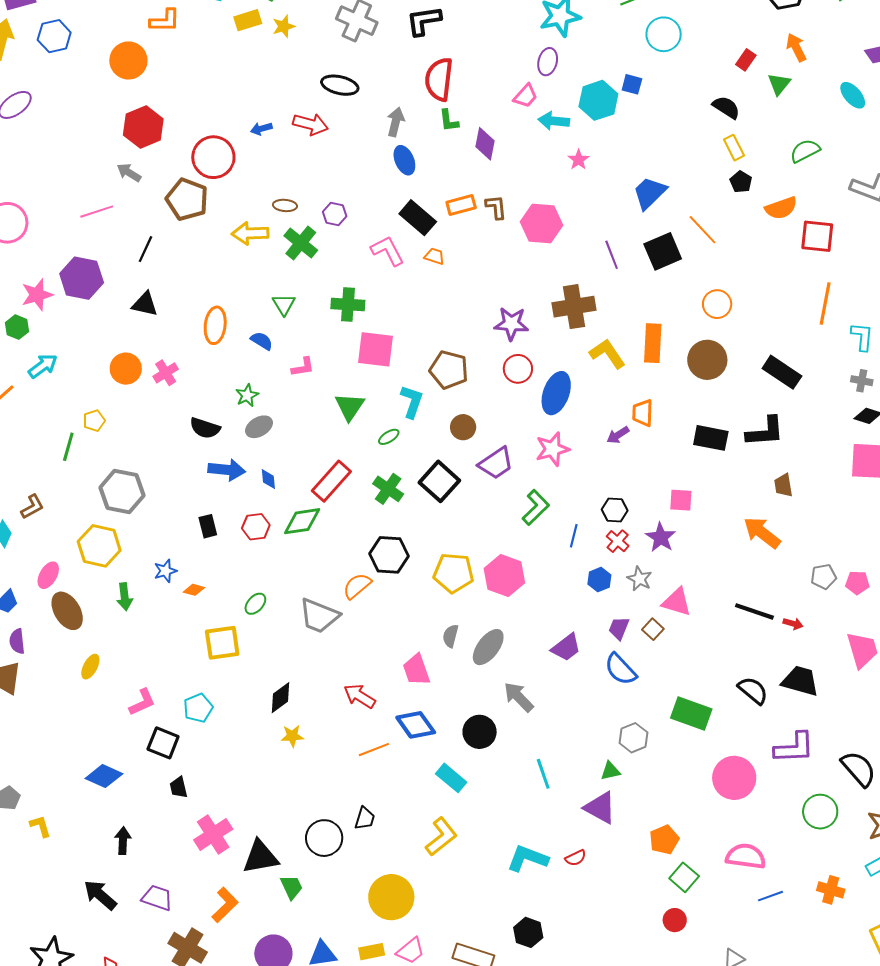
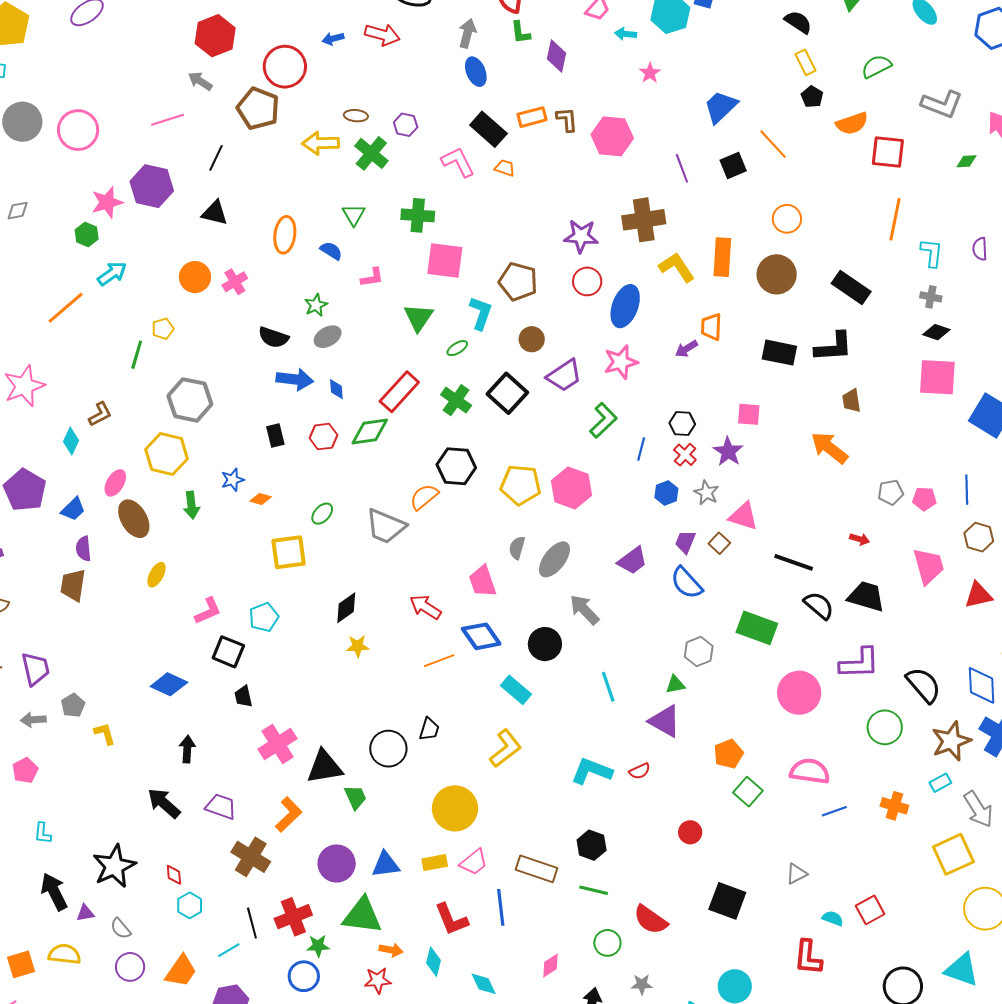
cyan arrow: (554, 121) -> (626, 34), size x0.7
black square: (663, 251) -> (733, 165), size x0.7
black line: (754, 611) -> (794, 562), moved
red circle: (675, 920) -> (690, 832), moved

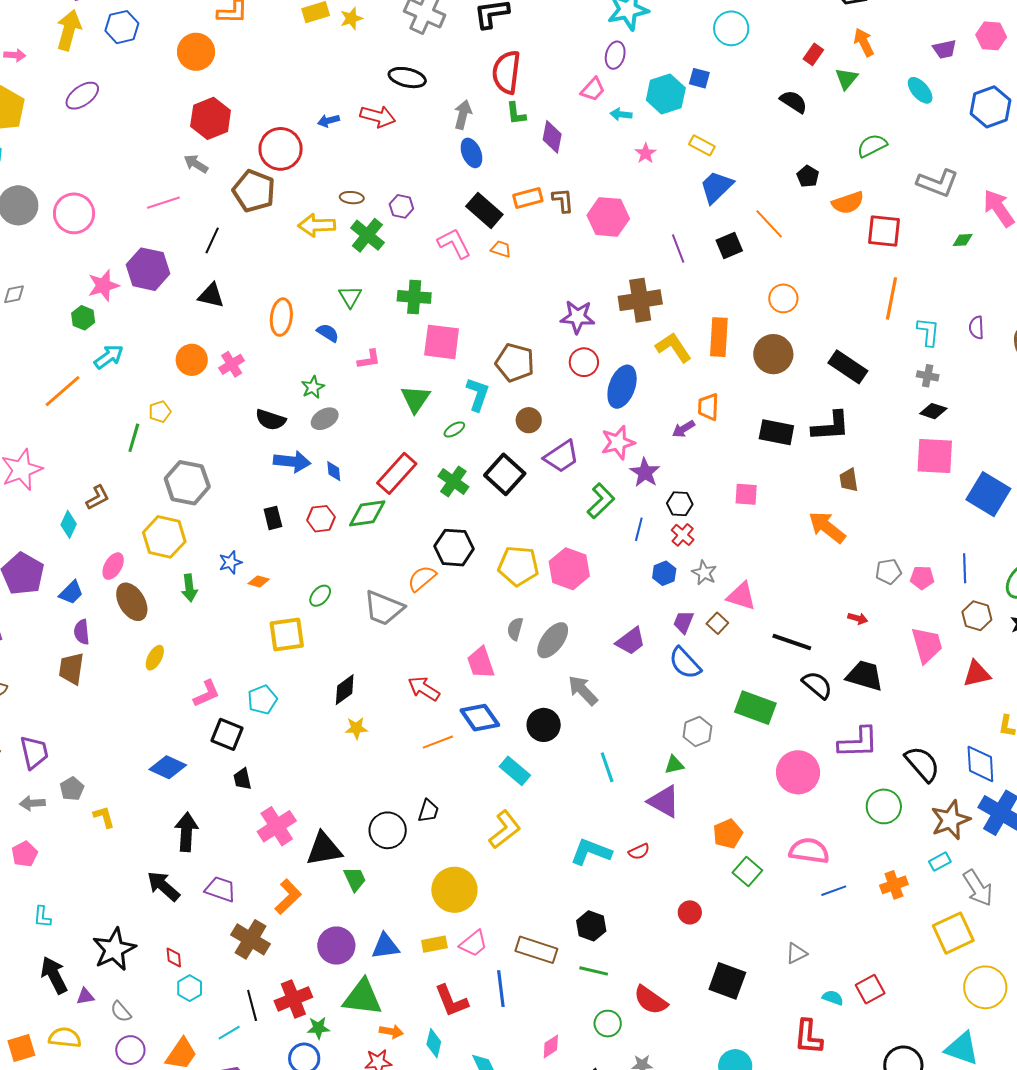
yellow rectangle: (806, 62) -> (702, 145), moved, turned -35
purple star: (728, 452) -> (645, 472), moved
black arrow: (187, 749) -> (186, 832), size x1.4
orange cross: (894, 806) -> (894, 885), turned -36

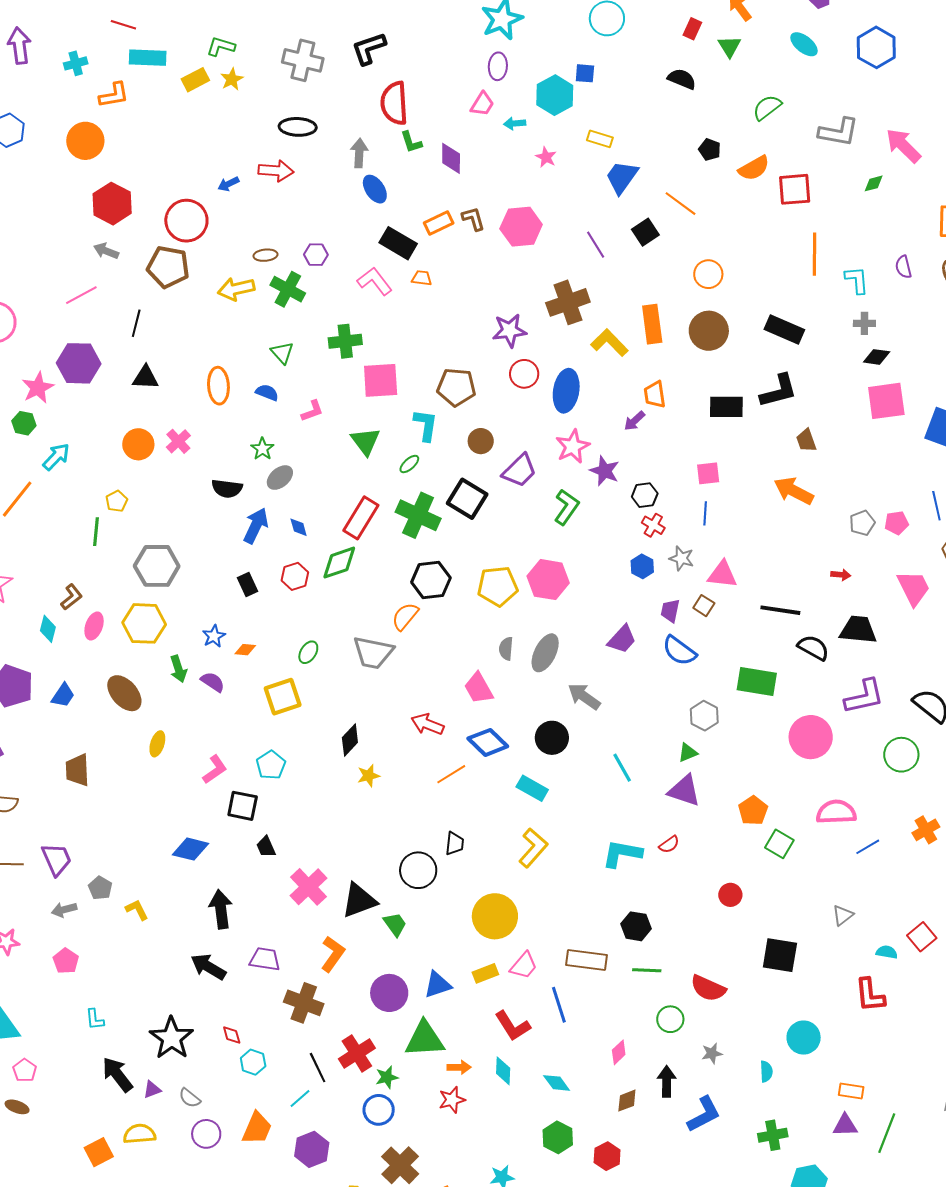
blue arrow: (292, 462) -> (256, 526), turned -60
green cross: (453, 481) -> (418, 515), size x1.4
blue line: (639, 529) -> (705, 513), moved
pink ellipse: (113, 566) -> (94, 626), moved
purple semicircle: (82, 632) -> (213, 682), moved, turned 140

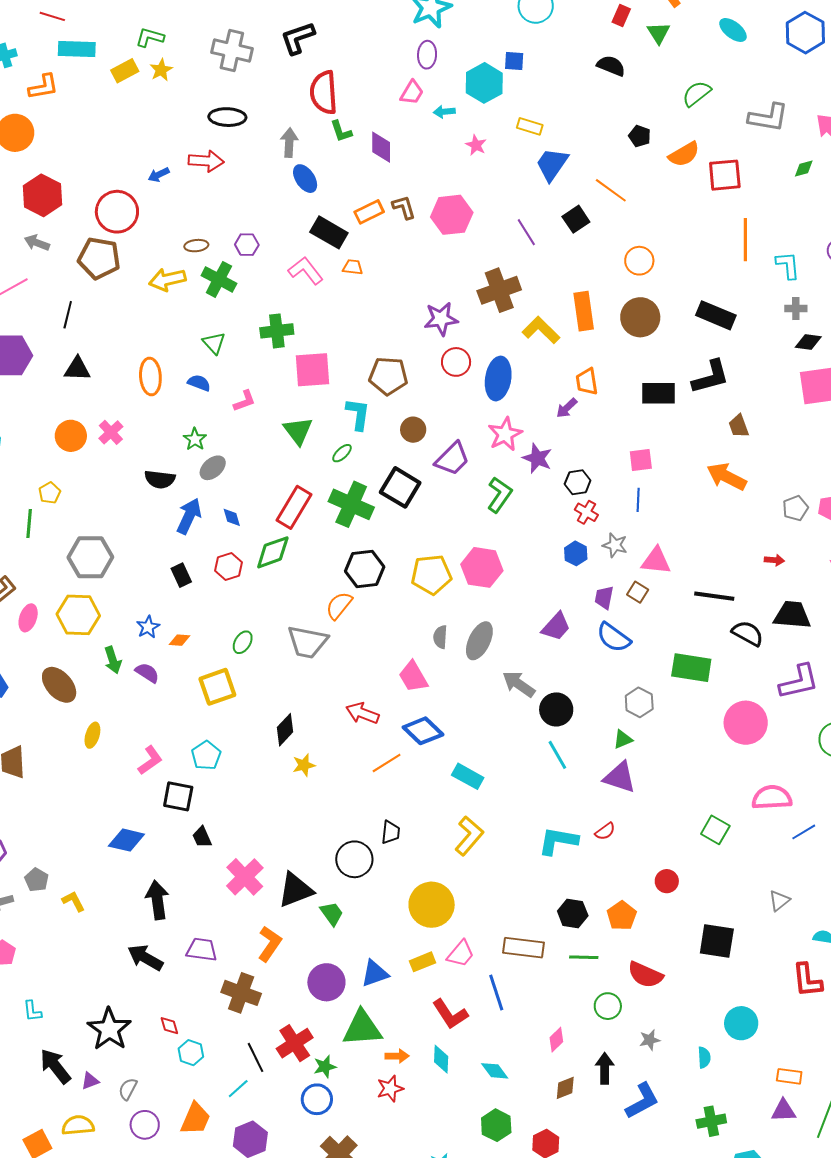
black circle: (552, 738) -> (556, 709), moved
orange pentagon: (753, 811) -> (622, 916), moved
gray semicircle: (190, 1098) -> (128, 1089), turned 80

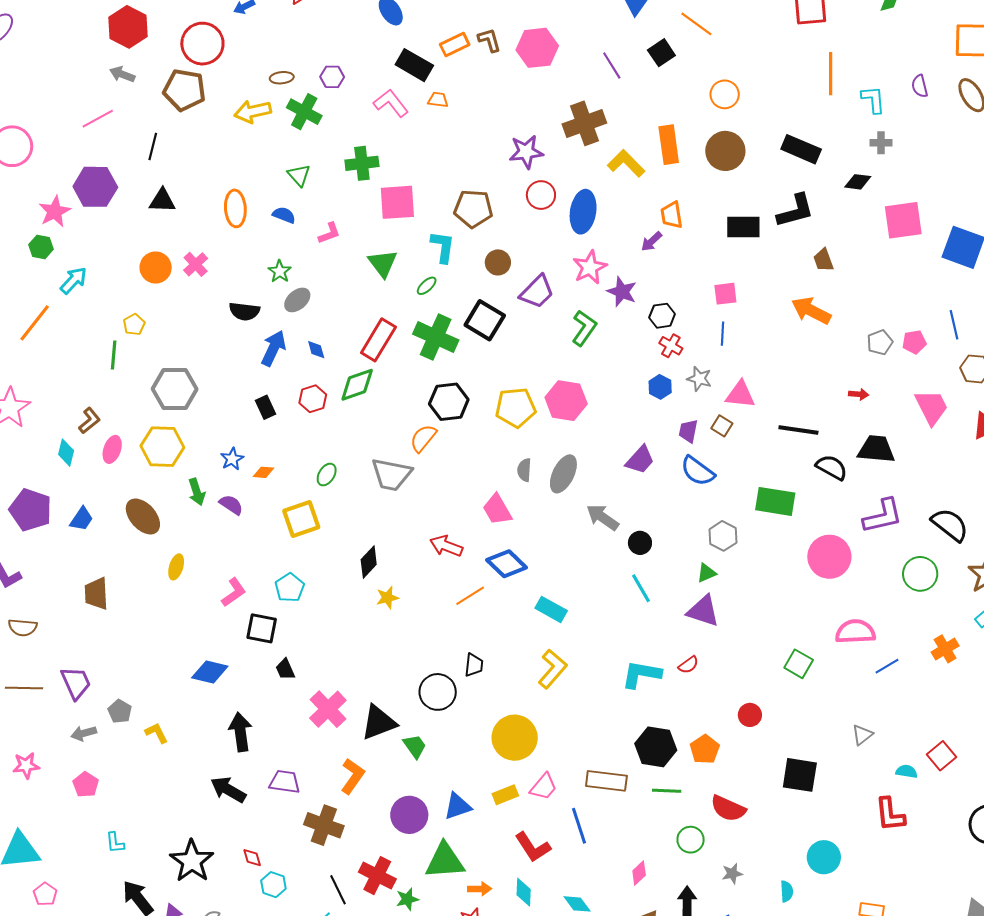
black diamond: (808, 342) -> (858, 182), moved
black circle: (556, 709) -> (640, 543), size x0.7
black hexagon: (573, 913) -> (656, 747), size x1.4
red cross: (295, 1043) -> (377, 876), turned -30

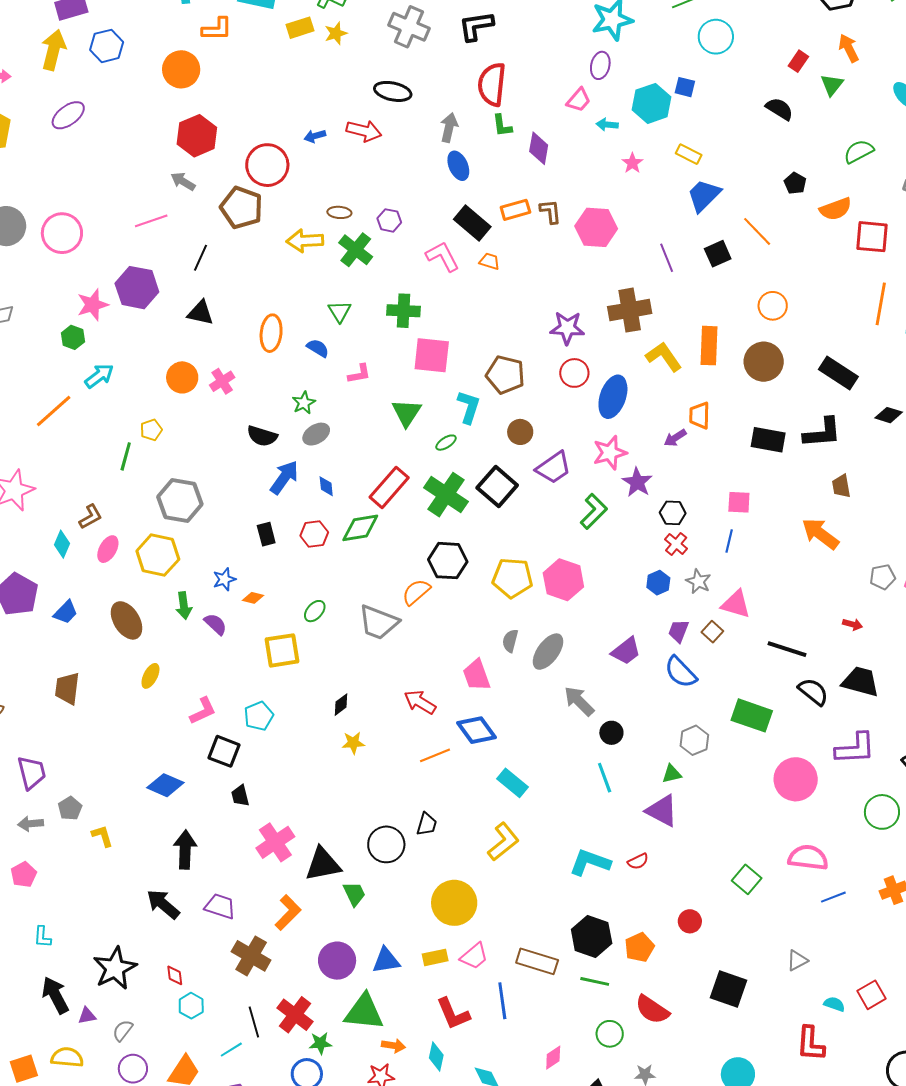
black diamond: (369, 562) -> (341, 705), size x0.7

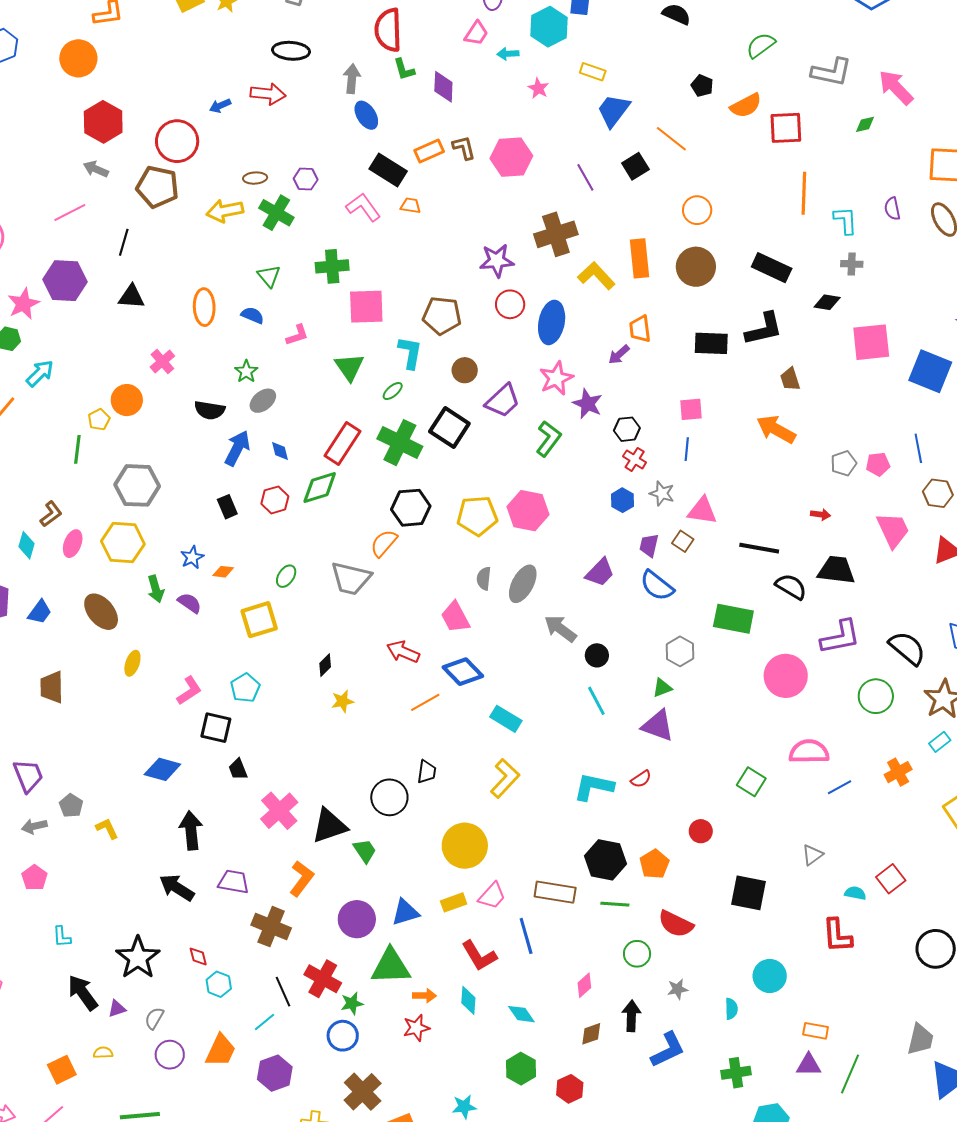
orange circle: (182, 377) -> (127, 400), moved
yellow semicircle: (67, 1057) -> (103, 1053), size x0.6

